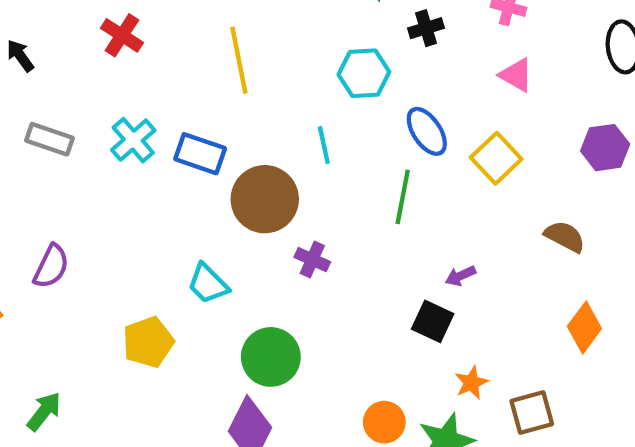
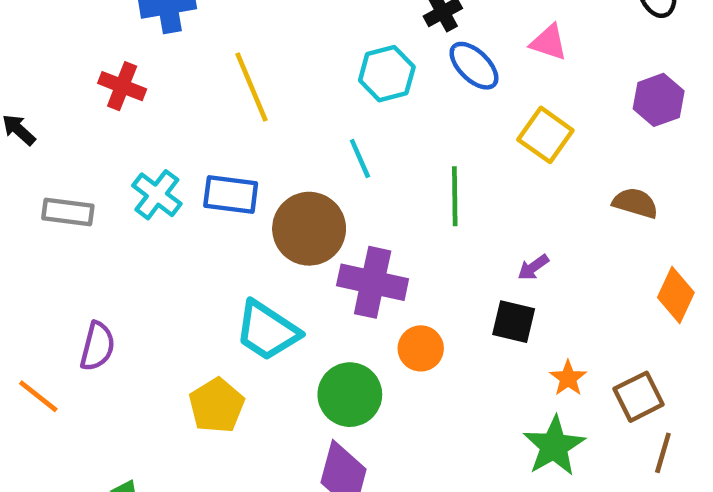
blue ellipse: (427, 131) -> (474, 66), moved
purple cross: (312, 260) -> (373, 282), size x1.8
cyan trapezoid: (208, 284) -> (267, 331), size x1.4
orange circle: (384, 422) -> (421, 348), moved

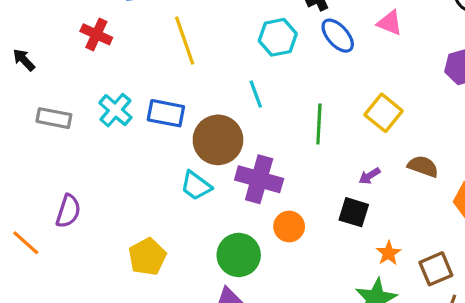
yellow square: (545, 135) -> (384, 113), moved
brown semicircle: (635, 203) -> (423, 166), moved
cyan trapezoid: (267, 331) -> (196, 186), moved, size x0.7

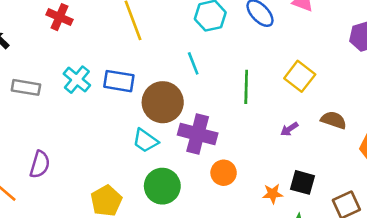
black square: (354, 212) -> (302, 182), moved
orange star: (389, 253) -> (273, 194), moved, turned 30
green circle: (239, 255) -> (162, 186), moved

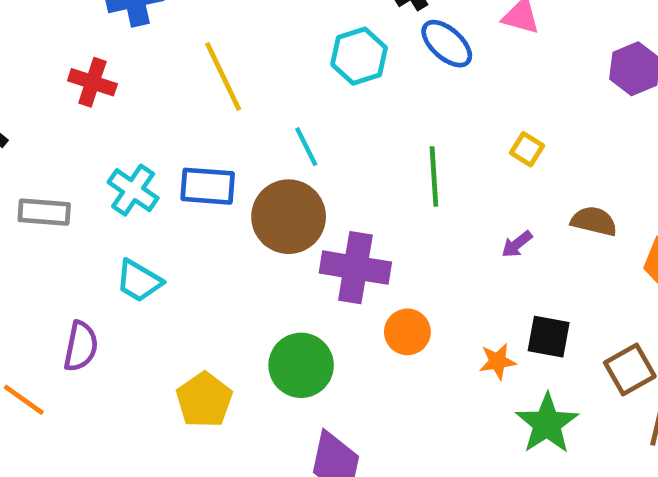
cyan line: (193, 63) -> (306, 147), moved
yellow square: (300, 76) -> (527, 149), size x0.6
cyan trapezoid: (145, 141) -> (139, 281), moved

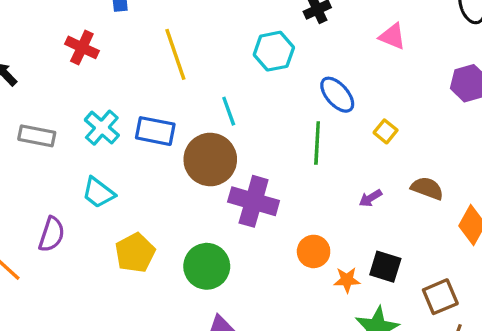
blue ellipse: (447, 44) -> (337, 95), moved
orange circle: (407, 332) -> (314, 251), moved
yellow pentagon: (204, 400) -> (135, 253), moved

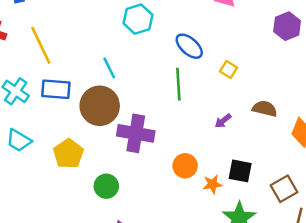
yellow line: (175, 54) -> (41, 45), moved
yellow pentagon: (135, 253) -> (68, 154), moved
green circle: (207, 266) -> (106, 186), size x0.7

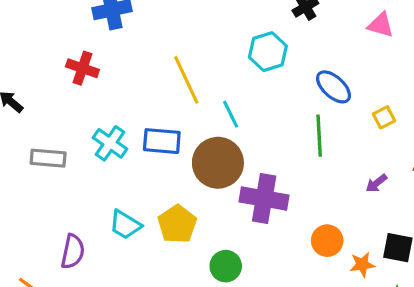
yellow line: (41, 45) -> (186, 80), moved
yellow square: (229, 70) -> (384, 117), turned 30
cyan trapezoid: (19, 140) -> (125, 225), moved

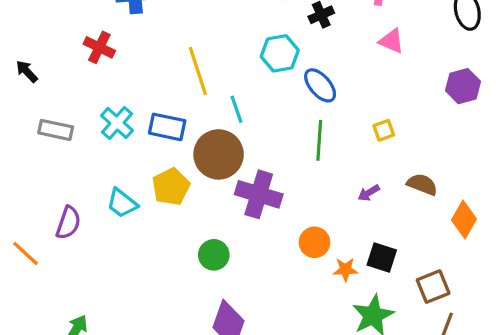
blue ellipse: (334, 87) -> (320, 85), moved
yellow pentagon: (177, 224) -> (171, 187), moved

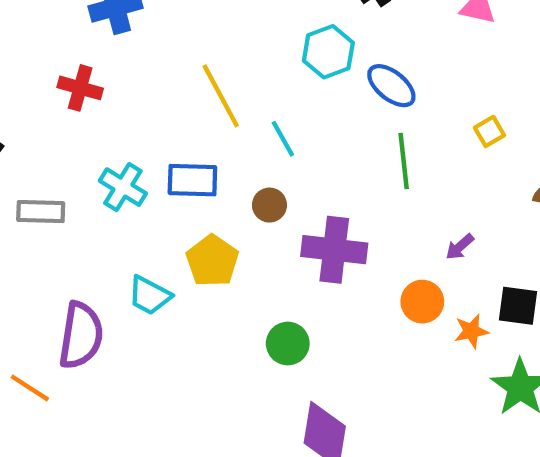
brown circle: (219, 154) -> (269, 205), size x0.5
purple arrow: (369, 193) -> (460, 247), moved
purple semicircle: (68, 223) -> (81, 335), size x1.4

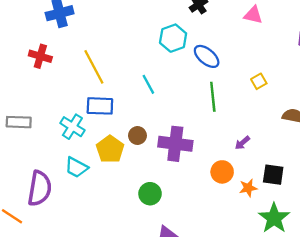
yellow line: (221, 96) -> (94, 67), moved
cyan cross: (123, 187) -> (72, 127), moved
brown circle: (269, 205) -> (137, 136), moved

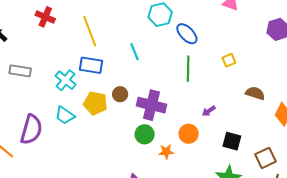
yellow pentagon: (110, 149) -> (95, 103), turned -30
orange star: (248, 188) -> (166, 152), moved
green circle: (150, 194) -> (145, 134), moved

